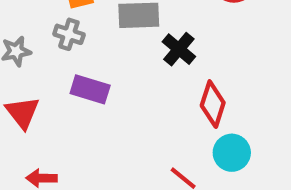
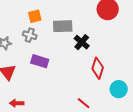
cyan circle: (232, 153) -> (119, 89), moved

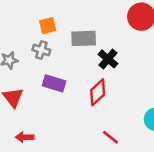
red diamond: (98, 68) -> (98, 92), moved, turned 30

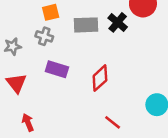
black cross: (108, 59) -> (118, 22), moved
red arrow: (25, 137) -> (28, 122), turned 66

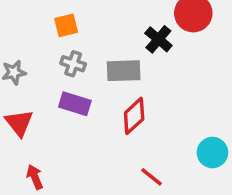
gray rectangle: (86, 25) -> (124, 71), moved
gray cross: (44, 36) -> (73, 64), moved

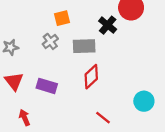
orange square: (66, 25) -> (62, 18), moved
gray cross: (73, 64) -> (50, 41), turned 35
purple rectangle: (75, 104) -> (47, 86), moved

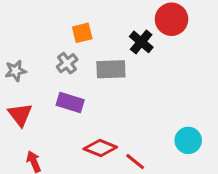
red diamond: (91, 77) -> (100, 148), moved, turned 65
purple rectangle: (47, 86) -> (70, 103), moved

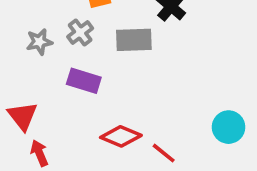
gray star: (16, 71) -> (39, 42), moved
red triangle: (20, 115) -> (23, 116), moved

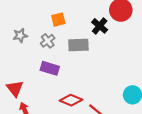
gray star: (39, 42) -> (20, 35), moved

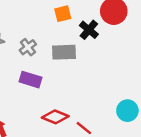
orange square: (58, 20) -> (63, 14), moved

